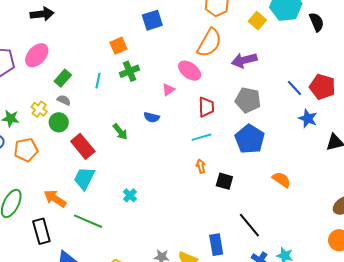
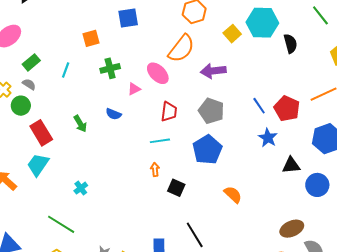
green cross: (130, 71) -> (110, 68), moved
green line: (88, 221) -> (61, 224), moved

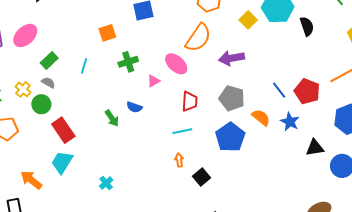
green arrow: (80, 124) -> (112, 118), moved
black square: (176, 188) -> (201, 177), turned 30
orange semicircle: (233, 194) -> (261, 117), moved

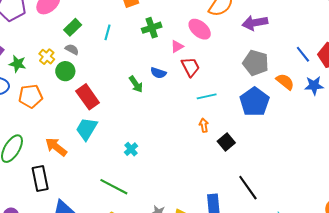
red trapezoid: (190, 101) -> (190, 67), moved, turned -30
blue star: (290, 122) -> (314, 86), turned -30

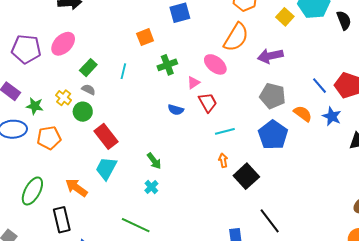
green arrow: (136, 84) -> (154, 161), moved
blue star: (314, 86) -> (332, 116), turned 30
black square: (226, 142) -> (246, 176), size x1.4

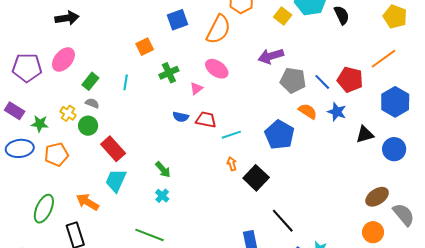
orange semicircle: (236, 37) -> (218, 29), moved
gray pentagon: (273, 96) -> (293, 80), moved
red trapezoid: (208, 102) -> (206, 120), moved, turned -45

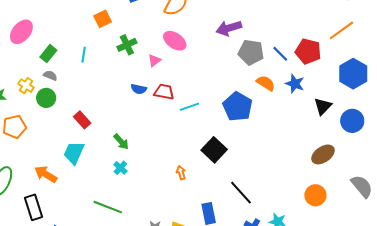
black triangle: (365, 135) -> (323, 106), turned -30
red rectangle: (113, 149) -> (82, 120), moved, size x0.7
orange arrow: (232, 164) -> (181, 173), moved
brown ellipse: (377, 197) -> (323, 154), moved
orange circle: (373, 232) -> (315, 195), moved

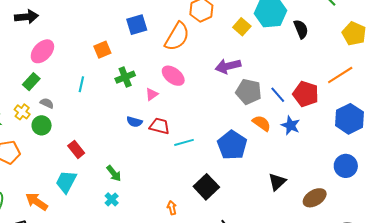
pink ellipse: (21, 32) -> (42, 51), moved
green rectangle: (48, 54) -> (31, 82), moved
black triangle: (323, 106) -> (277, 182), moved

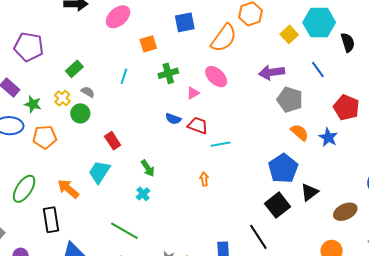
pink ellipse: (42, 51) -> (118, 17), moved
blue line: (278, 95) -> (318, 70), moved
blue pentagon: (232, 145) -> (283, 168), moved
black square: (206, 187) -> (278, 205), moved
orange arrow: (172, 208) -> (204, 179), moved

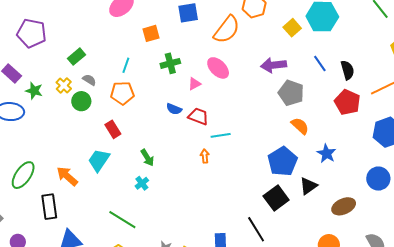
black semicircle: (348, 42) -> (347, 70), moved
orange pentagon: (45, 137) -> (122, 93), moved
blue star: (328, 137) -> (326, 154), moved
orange arrow: (204, 179) -> (205, 156), moved

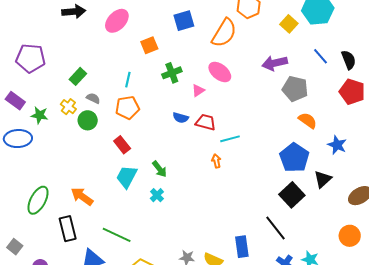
cyan trapezoid: (99, 160) -> (127, 177), moved
green line: (122, 220) -> (117, 235), moved

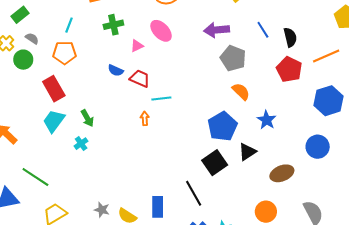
red rectangle: (122, 145) -> (54, 89), size x1.4

